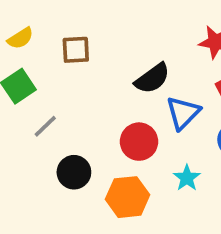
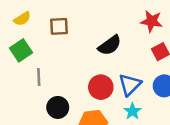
blue triangle: (183, 113) -> (130, 85), moved
gray line: (45, 126) -> (39, 77), turned -48

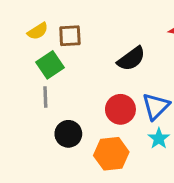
yellow semicircle: (22, 19) -> (38, 31), moved
green square: (21, 50) -> (50, 65), moved

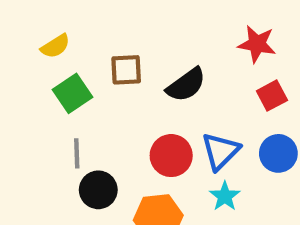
brown square: (70, 36) -> (126, 70), moved
gray line: (45, 97) -> (77, 153), moved

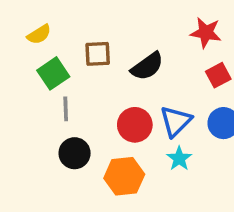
gray line: (77, 153) -> (66, 109), moved

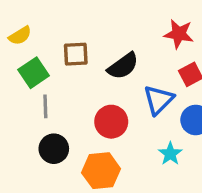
blue triangle: (176, 121) -> (158, 100), moved
cyan star: (179, 159) -> (170, 154), moved

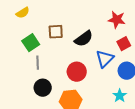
yellow semicircle: (20, 36) -> (23, 13), moved
cyan star: (170, 154) -> (120, 96), moved

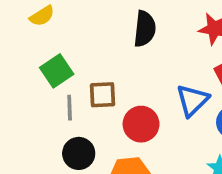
brown square: (56, 32) -> (103, 95), moved
black semicircle: (84, 39) -> (145, 29), moved, turned -48

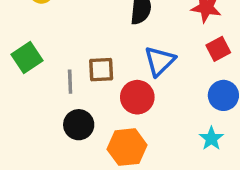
green square: (57, 71) -> (27, 58), moved
blue triangle: (192, 100) -> (160, 61), moved

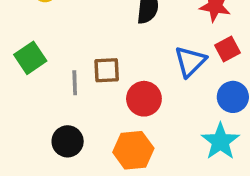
blue triangle: (160, 61) -> (190, 61), moved
black circle: (79, 125) -> (68, 141), moved
cyan star: (211, 138) -> (220, 141), size x1.5

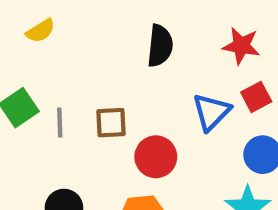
gray line: (75, 83) -> (60, 123), moved

